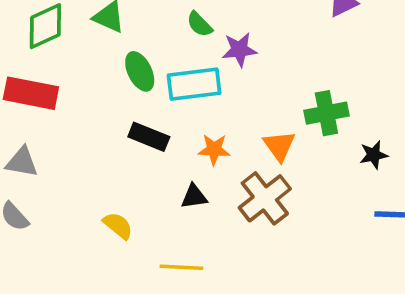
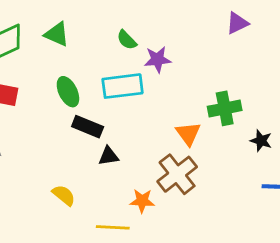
green ellipse: (140, 71) -> (68, 92), moved
orange star: (214, 149) -> (142, 201), moved
black star: (374, 155) -> (261, 141), turned 30
black triangle: (194, 197) -> (109, 156), moved

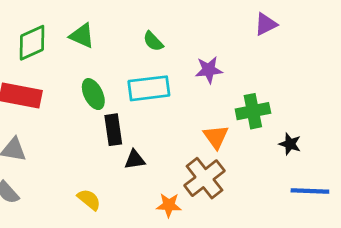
purple star: (158, 59) -> (209, 70), moved
black rectangle: (88, 127) -> (113, 130), turned 60

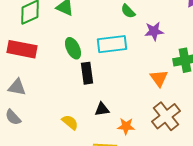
green semicircle: (153, 41) -> (128, 11), moved
black triangle: (135, 160) -> (102, 109), moved
brown cross: (204, 178) -> (166, 116), moved

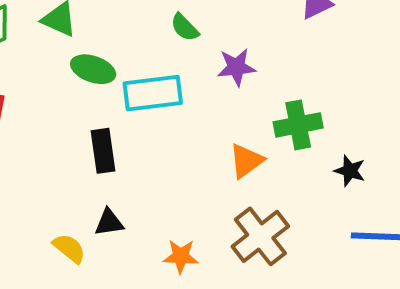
green ellipse: (73, 48) -> (93, 69), moved, turned -45
orange triangle: (159, 78) -> (246, 161), turned 30
black triangle: (102, 109) -> (109, 222), moved

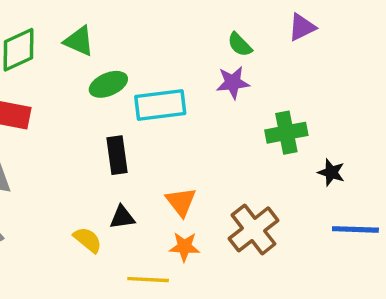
green semicircle: (185, 27) -> (240, 45), moved
green ellipse: (93, 69) -> (108, 84), turned -42
orange triangle: (246, 161) -> (181, 202), moved, turned -32

